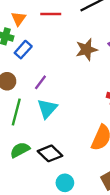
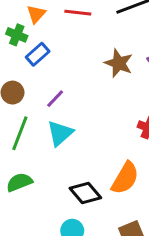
brown star: (87, 50) -> (119, 63), turned 30
black diamond: (50, 153) -> (85, 193), moved

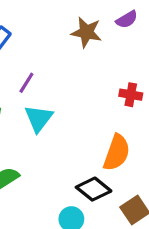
black diamond: (85, 193) -> (94, 189), moved

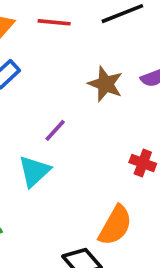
purple line: (26, 83) -> (55, 130), moved

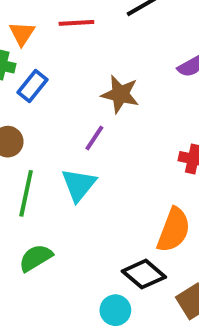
brown star: (105, 84) -> (120, 94), moved

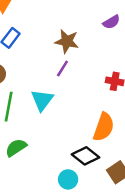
purple line: (94, 138) -> (62, 68), moved

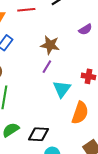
cyan triangle: (42, 100) -> (62, 89), moved
black diamond: (86, 156) -> (38, 134), moved, turned -35

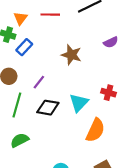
purple line: (47, 67) -> (39, 82), moved
black diamond: (38, 134) -> (48, 108), moved

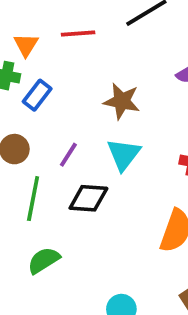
cyan triangle: (79, 103) -> (124, 154), moved

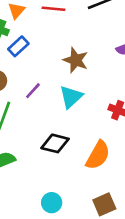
black diamond: (88, 198) -> (55, 143), moved

